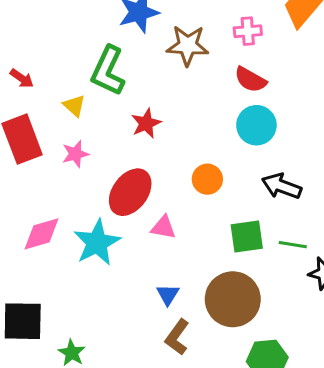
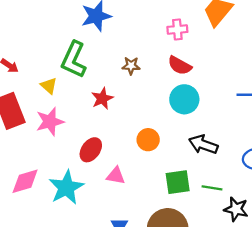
brown star: (188, 45) -> (131, 66), moved, size x0.6
pink star: (75, 154) -> (50, 122), size x1.4
red ellipse: (130, 192) -> (91, 150), size x0.7

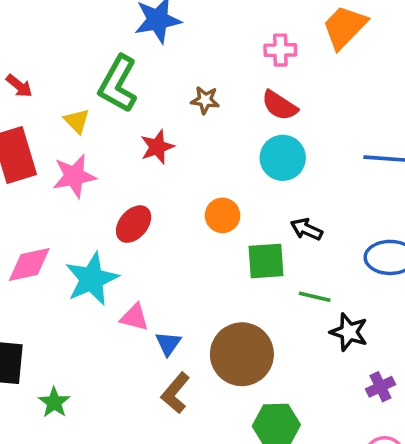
black arrow: (203, 145) -> (306, 229), size x0.7
pink triangle: (116, 176) -> (134, 317), moved
green square: (178, 182) -> (266, 261), moved

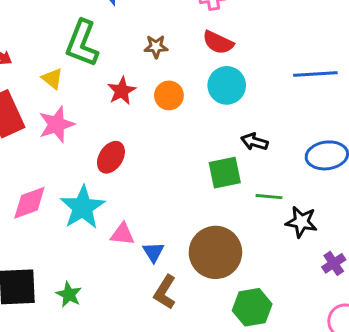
orange circle: (223, 215) -> (169, 95), moved
green star: (54, 402) -> (69, 295), moved

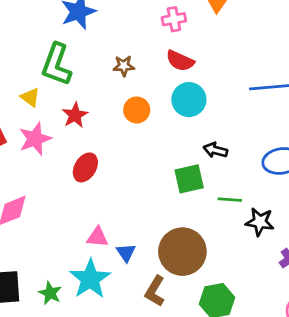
red star: (122, 91) -> (75, 115), moved
cyan star: (83, 207) -> (90, 279), moved
brown L-shape: (165, 292) -> (155, 291), moved

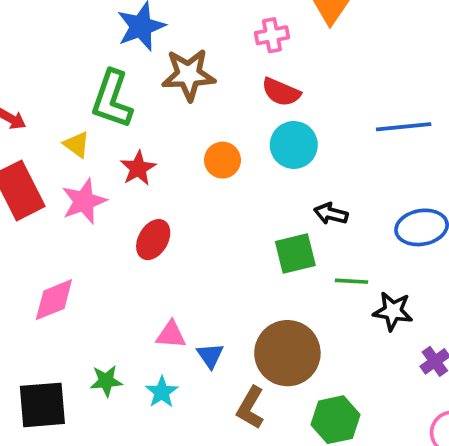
brown star: (124, 66) -> (189, 75), moved, size x1.8
cyan star: (90, 279) -> (162, 392), size x0.6
green star: (50, 293) -> (106, 381), moved, turned -30

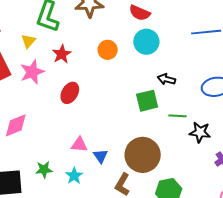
yellow triangle: (77, 144) -> (28, 41), turned 35

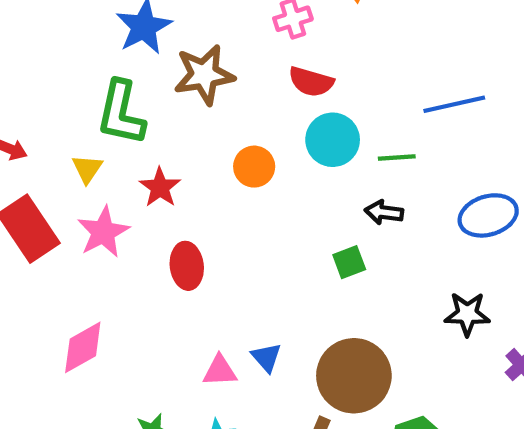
red ellipse: (70, 93) -> (187, 266), turned -30
green square: (147, 101) -> (349, 262), size x0.7
green line: (177, 116) -> (397, 157), moved
blue triangle: (101, 156) -> (266, 357), moved

